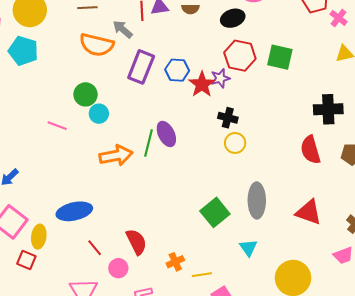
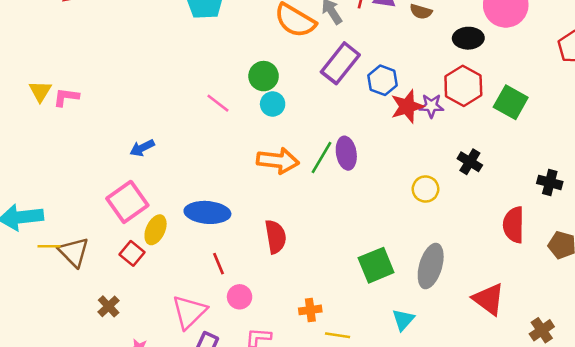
black cross: (328, 109) -> (550, 182), size x0.7
black cross: (228, 118) -> (470, 162), moved
red semicircle: (136, 242) -> (275, 237), moved

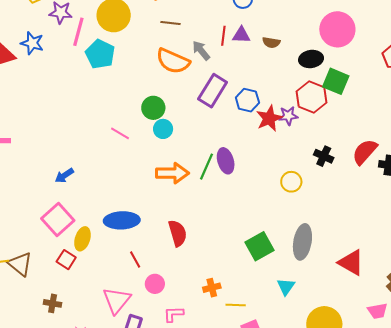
green square: (511, 102) -> (336, 81), moved
red semicircle: (514, 225) -> (365, 152), moved, turned 48
brown cross: (109, 306) -> (53, 303), turned -30

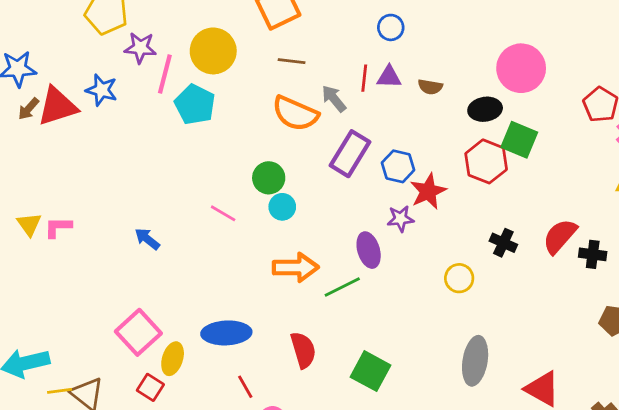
purple star: (288, 116) -> (400, 219), moved
green line: (207, 167) -> (342, 287), moved, turned 40
blue arrow: (64, 176) -> (147, 239), moved, turned 72
green square: (259, 246) -> (370, 371), moved, turned -32

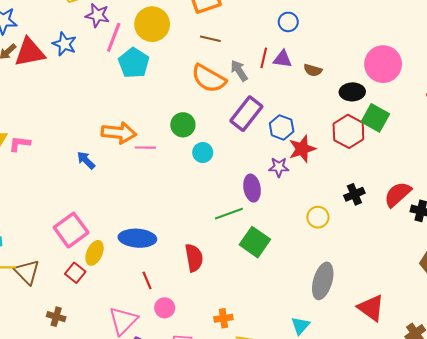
cyan circle: (282, 207) -> (203, 152), moved
pink line: (223, 213) -> (145, 148), turned -36
black cross: (503, 243) -> (354, 194), turned 36
orange arrow: (296, 267) -> (119, 133), moved
green square: (370, 371) -> (255, 242), moved

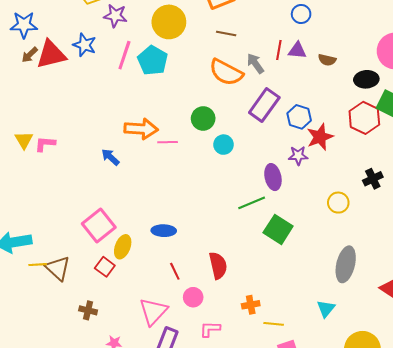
pink line: (114, 37) -> (124, 55), moved
blue ellipse: (137, 238) -> (164, 231), size x0.7
red semicircle: (194, 258) -> (218, 266), moved

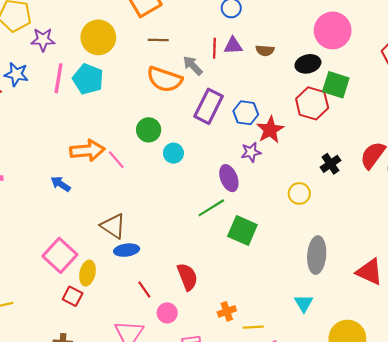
pink line: (168, 142) -> (116, 160), turned 60
brown triangle: (58, 268) -> (113, 226), moved

